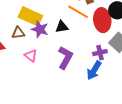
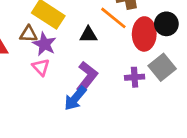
purple star: (40, 29) -> (44, 44), moved
blue arrow: (94, 70) -> (75, 98), moved

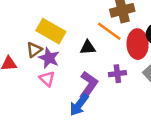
brown triangle: (28, 34) -> (34, 50), turned -35
purple cross: (135, 77) -> (117, 74), moved

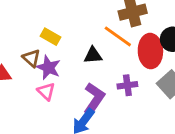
yellow rectangle: (51, 31) -> (50, 37), size x0.6
brown triangle: (34, 50) -> (31, 58), turned -42

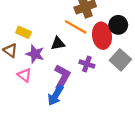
purple star: (48, 68) -> (35, 54), moved
purple cross: (127, 85) -> (87, 64), turned 32

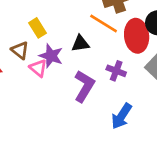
yellow rectangle: (23, 32) -> (37, 28), turned 32
pink triangle: (24, 75) -> (38, 68), moved
blue arrow: (56, 95) -> (122, 116), moved

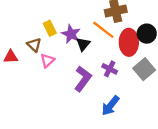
black triangle: (80, 44) -> (83, 44), turned -48
purple star: (51, 56) -> (71, 34), moved
pink triangle: (38, 68) -> (47, 61), turned 32

